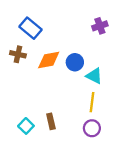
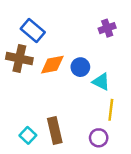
brown cross: (18, 54) -> (19, 59), size x1.5
yellow line: (92, 102) -> (111, 110), moved
brown rectangle: (51, 121) -> (55, 131), size x1.5

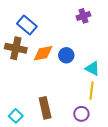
purple cross: (107, 28) -> (83, 16), moved
cyan triangle: (101, 82) -> (93, 68), moved
cyan square: (28, 135) -> (16, 116), moved

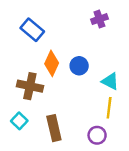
brown cross: (16, 48) -> (30, 86), moved
orange diamond: (43, 53) -> (52, 63), turned -55
cyan square: (16, 116) -> (19, 121), moved

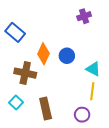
blue rectangle: (32, 30) -> (15, 32), moved

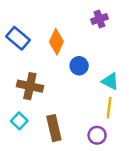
orange diamond: (44, 54) -> (56, 42), moved

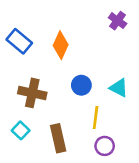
purple cross: (99, 19) -> (118, 21), moved, turned -35
blue circle: (79, 66) -> (81, 85), moved
yellow line: (109, 108) -> (96, 118), moved

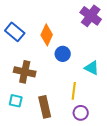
purple cross: (118, 21) -> (91, 16), size x1.5
blue circle: (81, 85) -> (63, 54), moved
cyan square: (21, 130) -> (16, 101), turned -32

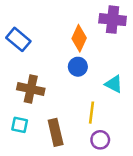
purple cross: (91, 16) -> (113, 20), turned -30
orange diamond: (47, 35) -> (79, 38), moved

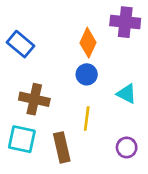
yellow line: (92, 113) -> (87, 119), moved
cyan square: (20, 125) -> (22, 139), size x1.5
purple circle: (100, 140) -> (127, 147), moved

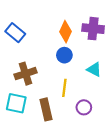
purple cross: (125, 22) -> (93, 29), moved
brown cross: (34, 99) -> (25, 74), turned -30
purple circle: (127, 147) -> (84, 107), moved

